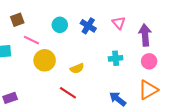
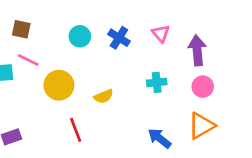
brown square: (17, 20) -> (21, 29), turned 32
pink line: (31, 40) -> (28, 60), moved
red line: (68, 93) -> (76, 130), moved, turned 36

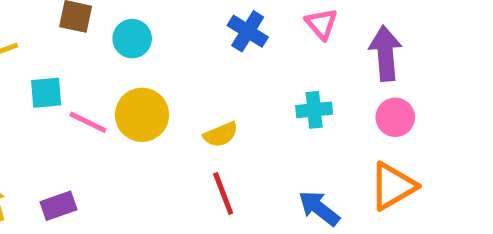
cyan circle: (80, 36) -> (132, 39), moved
pink line: (28, 60) -> (88, 122), moved
red line: (76, 130) -> (223, 193), moved

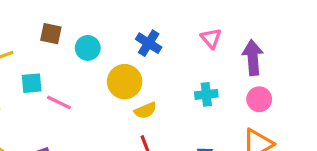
blue cross: (248, 31) -> (149, 43), moved
yellow circle: (142, 115) -> (125, 82), moved

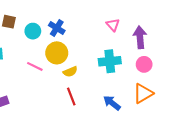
blue cross: (149, 43) -> (57, 28), moved
cyan cross: (206, 94) -> (110, 61), size x1.5
pink line: (59, 102) -> (35, 66), moved

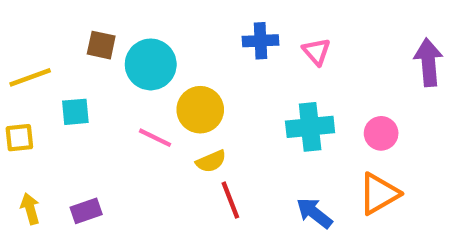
blue cross: (57, 28) -> (261, 41), moved, turned -35
cyan circle: (33, 31) -> (151, 64), size x1.5
purple arrow: (140, 37) -> (428, 62), moved
yellow semicircle: (70, 72) -> (211, 161), moved

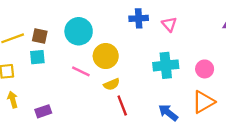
brown square: (101, 45) -> (40, 36), moved
yellow arrow: (30, 209) -> (13, 100), moved

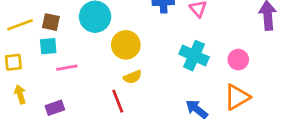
cyan cross: (166, 65) -> (194, 56), turned 30
pink line: (81, 71) -> (67, 68), moved, turned -36
red line: (122, 105) -> (118, 101), moved

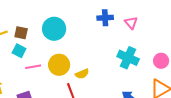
yellow circle: (126, 45) -> (59, 65), moved
cyan square: (48, 46) -> (19, 51), turned 32

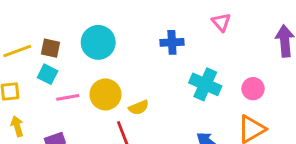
blue cross: (105, 18) -> (172, 42), moved
pink triangle: (131, 23) -> (221, 22), moved

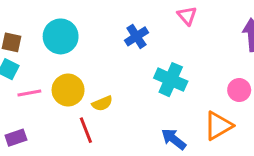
blue cross: (172, 42) -> (136, 36), turned -30
pink circle: (253, 89) -> (239, 90), moved

